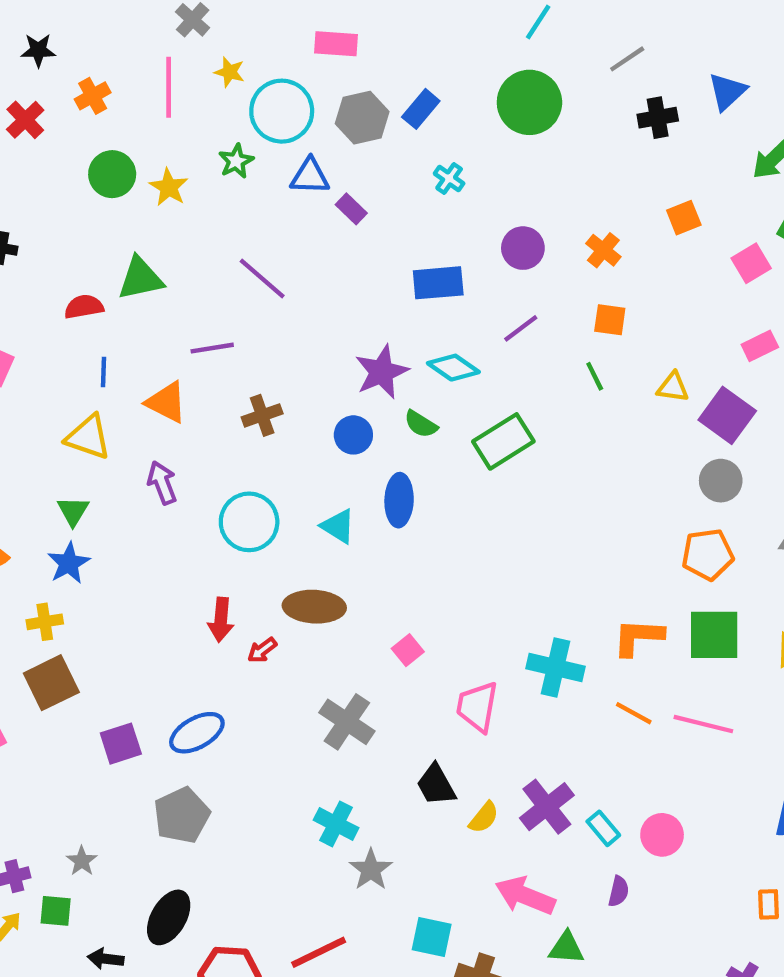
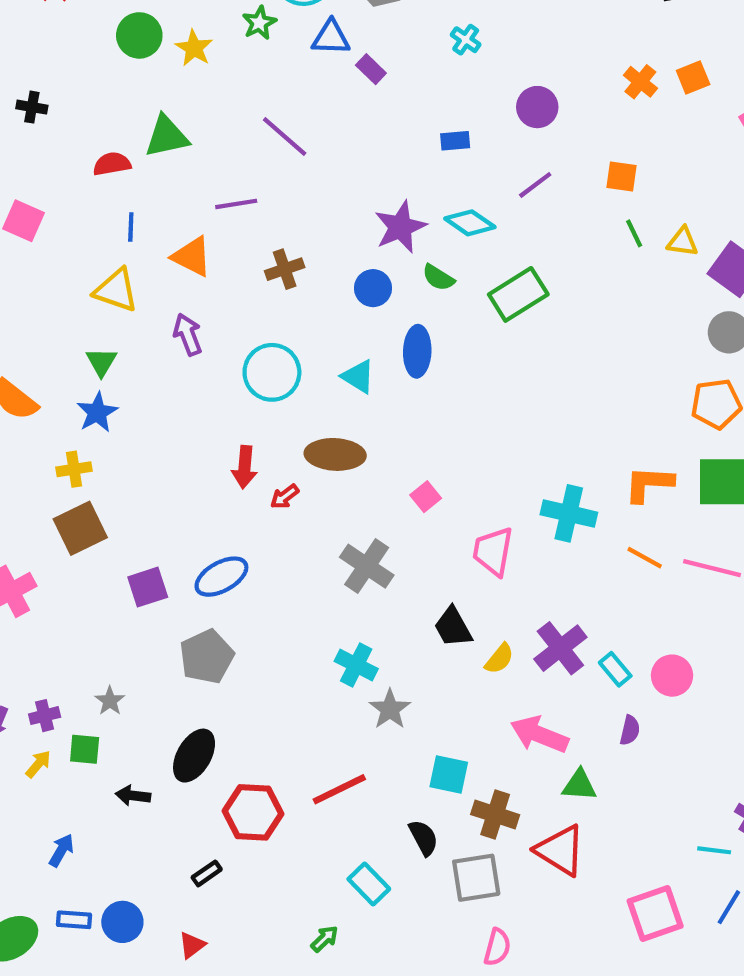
orange cross: (603, 250) -> (640, 82), moved
blue rectangle: (438, 283) -> (455, 141), size x0.6
green line: (595, 376) -> (634, 233), moved

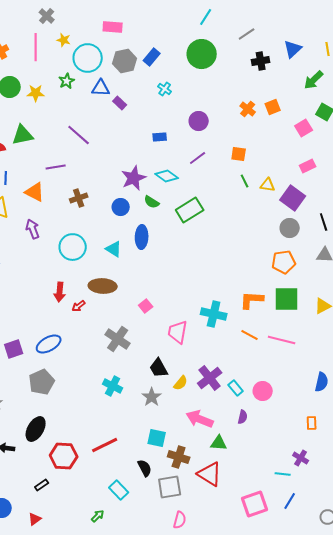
yellow star: (194, 48) -> (36, 93), turned -30
gray star: (390, 709) -> (152, 397), moved

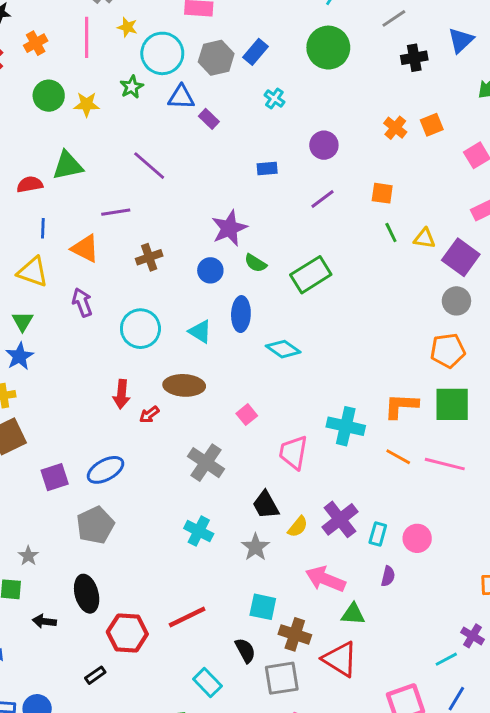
cyan diamond: (167, 176) -> (283, 349), moved
cyan rectangle: (236, 388) -> (378, 534), turned 56
black ellipse: (36, 429) -> (87, 594), turned -45
cyan line: (283, 474) -> (446, 659), turned -35

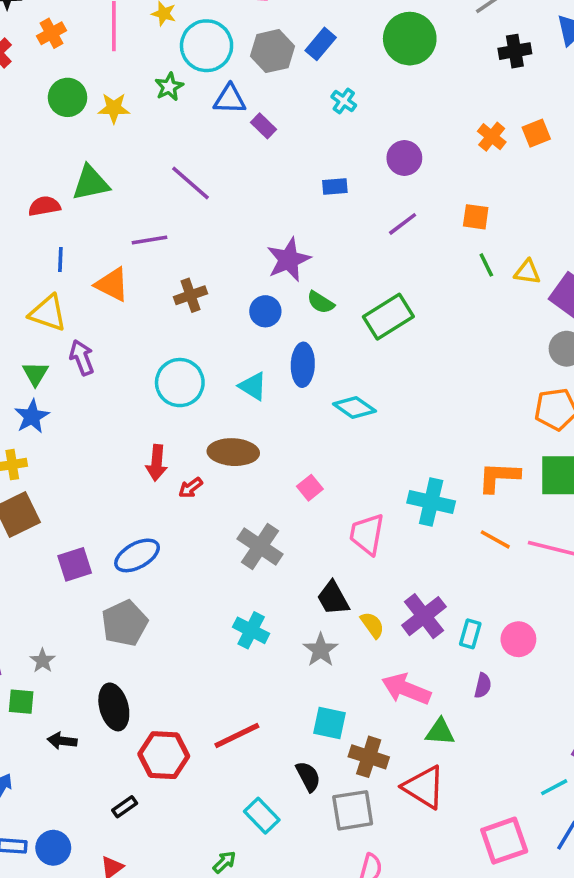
purple arrow: (82, 302) -> (82, 358), moved
yellow semicircle: (298, 527) -> (372, 625), turned -75

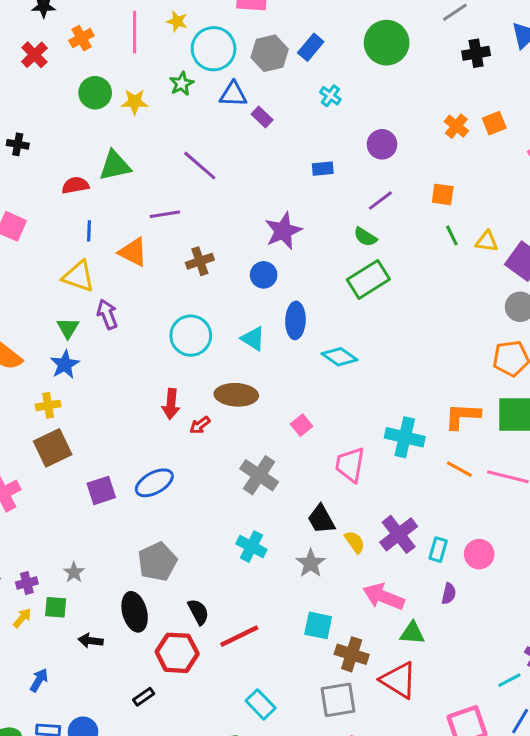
green semicircle: (321, 302) -> (365, 237), moved
gray pentagon: (125, 623) -> (157, 562), moved
black semicircle: (308, 776) -> (198, 612), moved

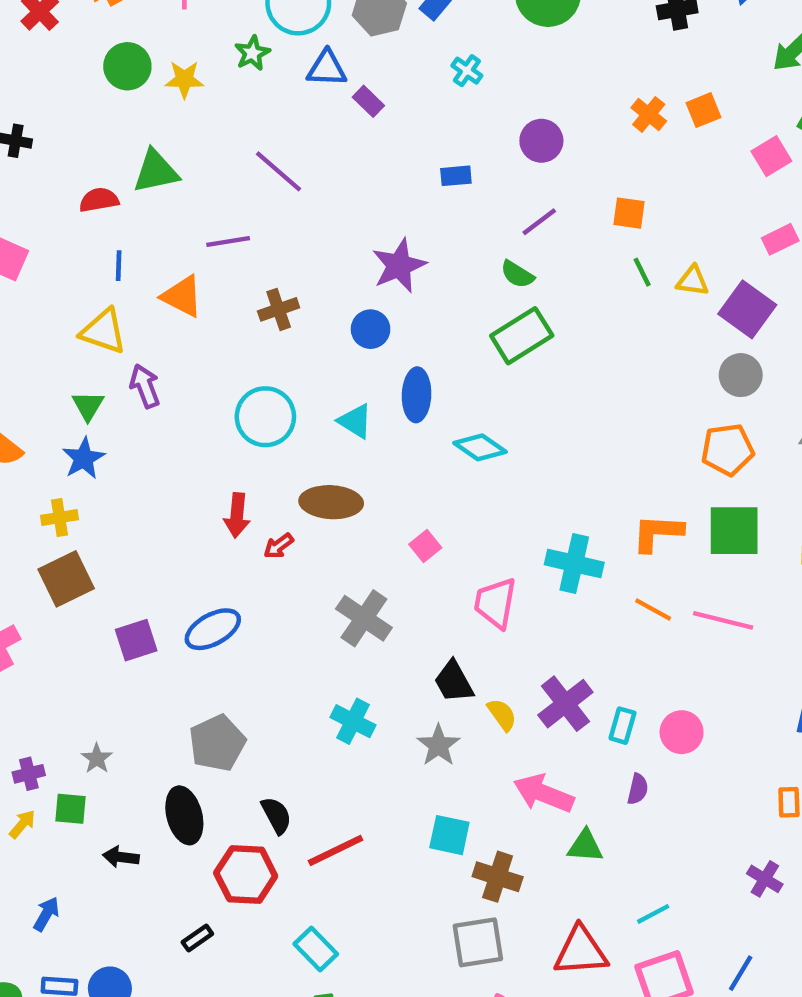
red triangle: (399, 680) -> (581, 951), moved, turned -36
cyan line: (509, 680) -> (653, 914), moved
cyan rectangle: (261, 704) -> (316, 949), moved

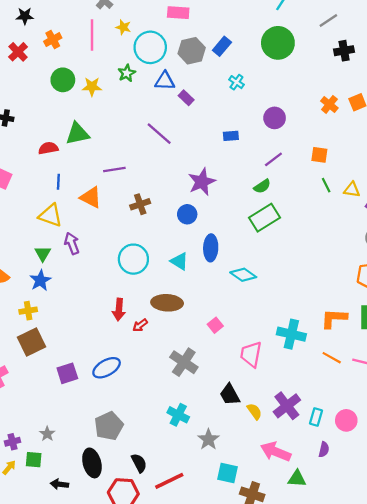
purple line: (279, 171) -> (159, 134), moved
green semicircle: (517, 274) -> (262, 186), turned -66
gray star: (438, 745) -> (208, 439), moved

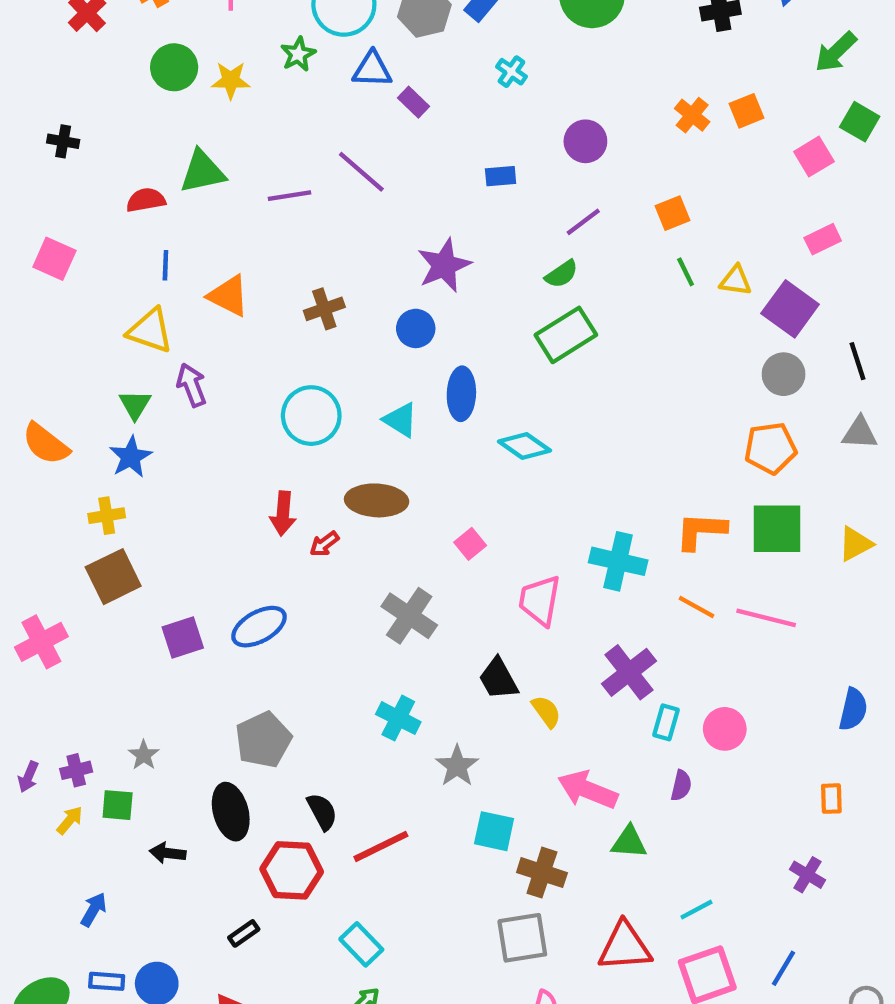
orange square: (319, 155) -> (673, 213), turned -30
purple line: (114, 169) -> (289, 196), moved
purple cross: (287, 406) -> (629, 672), moved

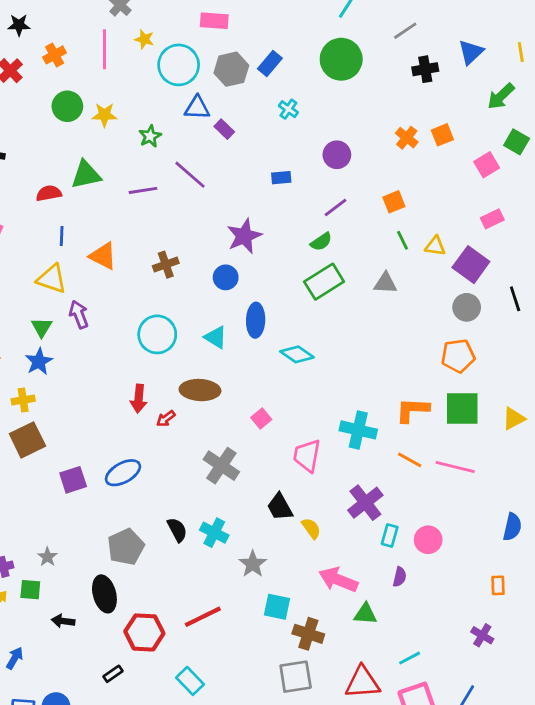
green star: (298, 54) -> (150, 136), moved
gray triangle: (860, 433) -> (385, 283), moved
black semicircle: (322, 812) -> (177, 530), moved

